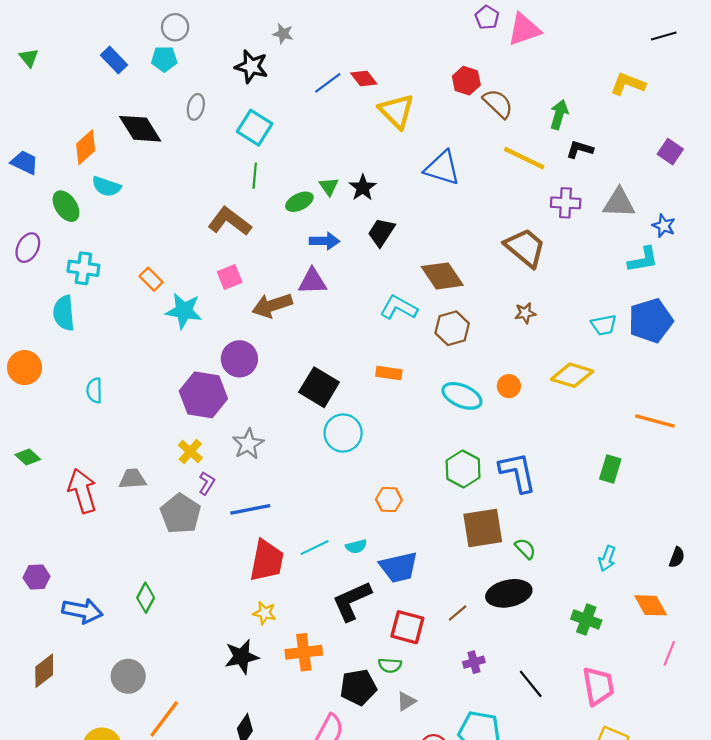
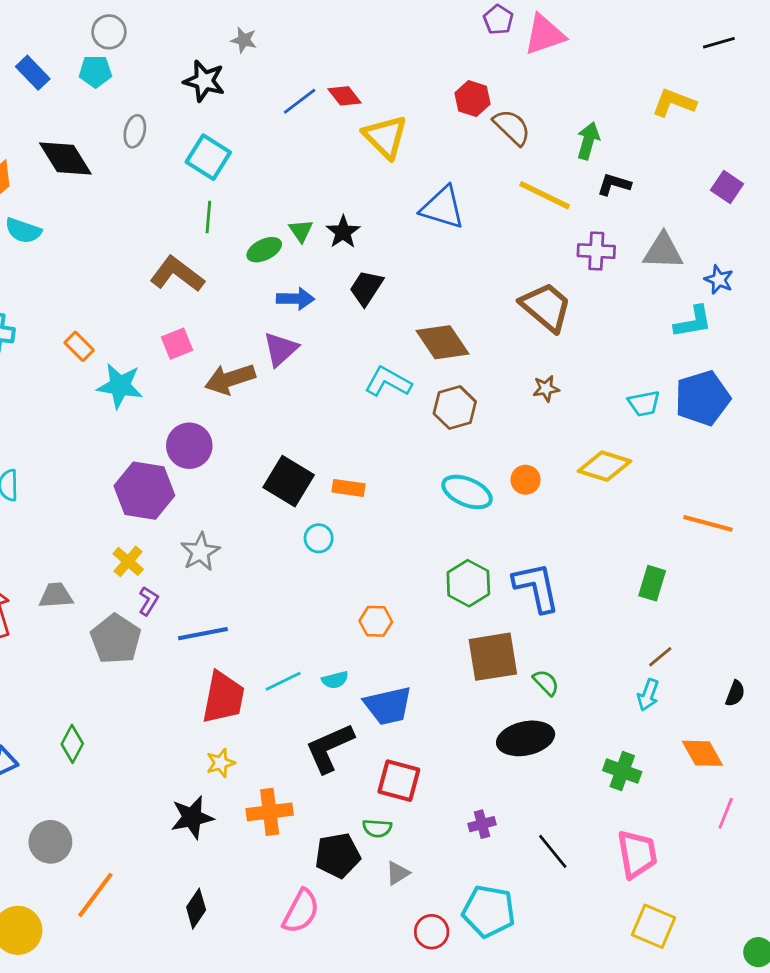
purple triangle: (313, 281) -> (280, 349), turned -40
orange rectangle: (389, 373) -> (349, 488), moved
cyan circle: (343, 433) -> (319, 538), size x0.6
yellow star: (265, 613) -> (221, 763), turned -30
brown line: (458, 613) -> (660, 657), moved

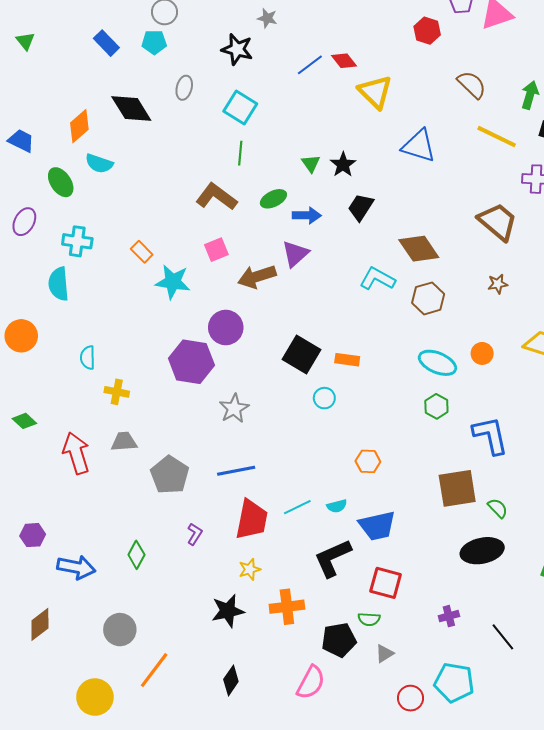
red hexagon: (472, 99) -> (427, 31), moved
green ellipse: (264, 250) -> (273, 199), moved
yellow cross: (128, 561) -> (117, 392), moved, turned -30
green hexagon: (468, 583) -> (436, 406), moved, size x0.7
purple L-shape: (148, 601) -> (195, 534), moved

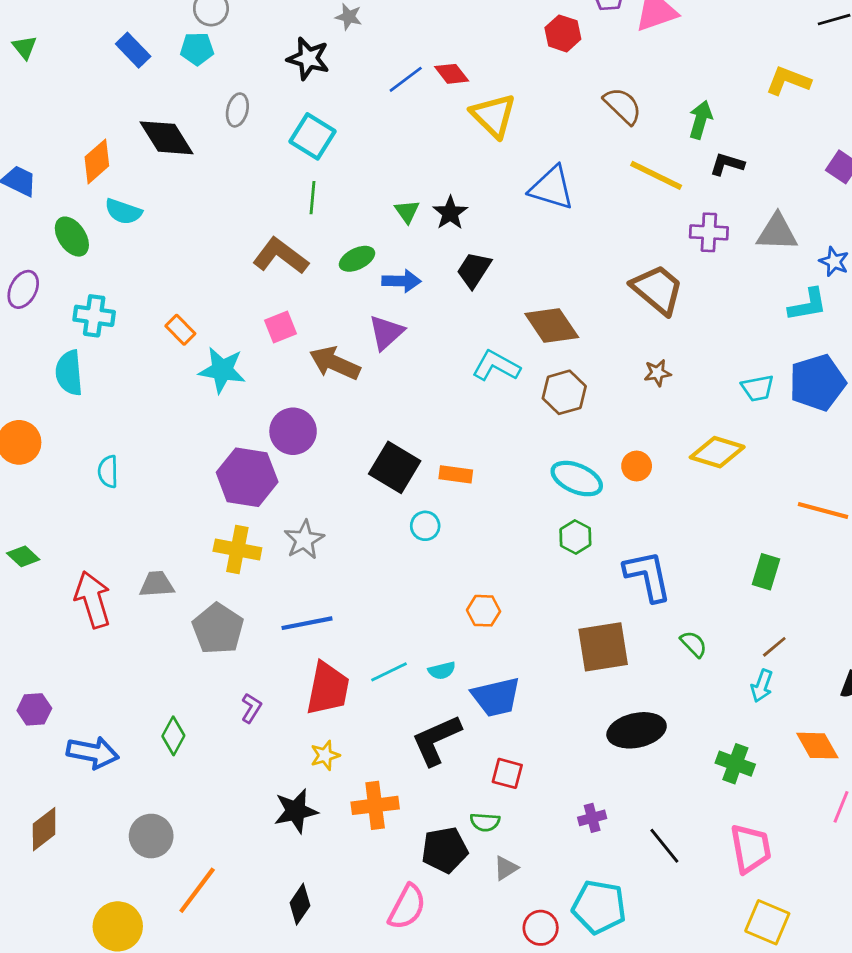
brown arrow: (257, 277) -> (335, 363), turned 42
yellow cross: (117, 392) -> (237, 549), moved, size x1.4
green semicircle: (498, 508) -> (694, 644), moved
red square: (386, 583) -> (507, 773), size x0.7

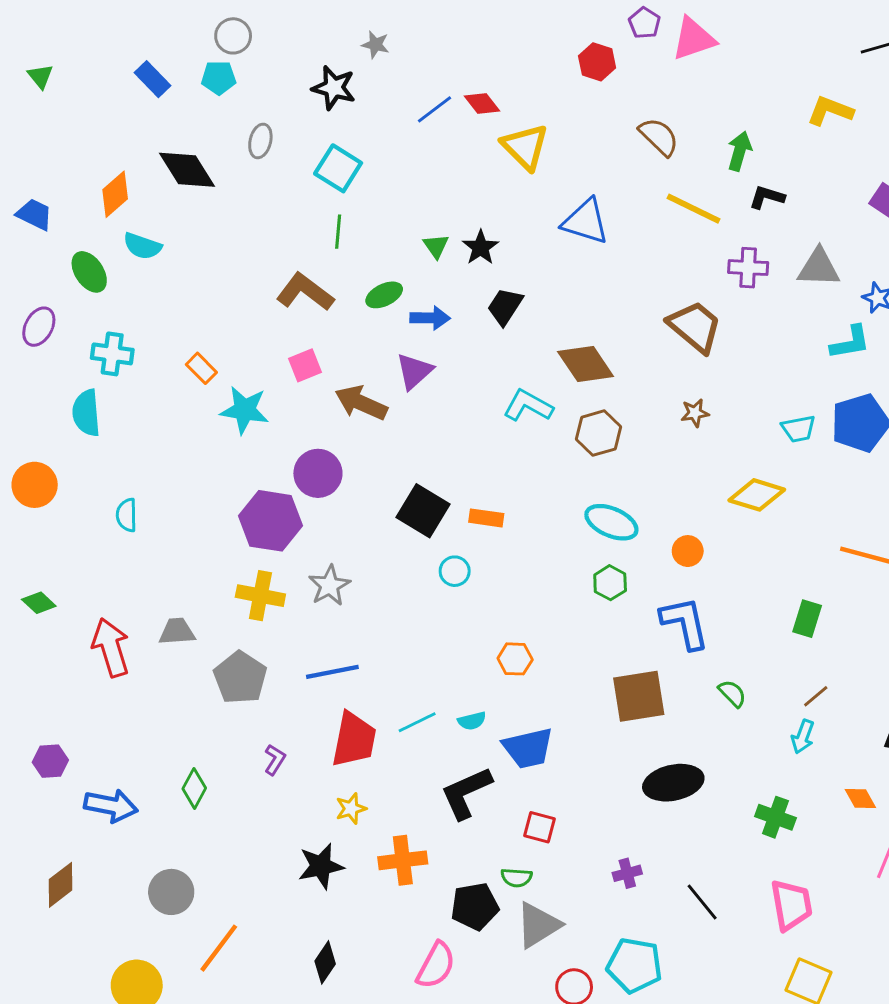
orange circle: (637, 466) -> (688, 551), moved
orange diamond: (817, 746) -> (860, 798), size x0.7
gray triangle: (506, 868) -> (538, 925), size x1.8

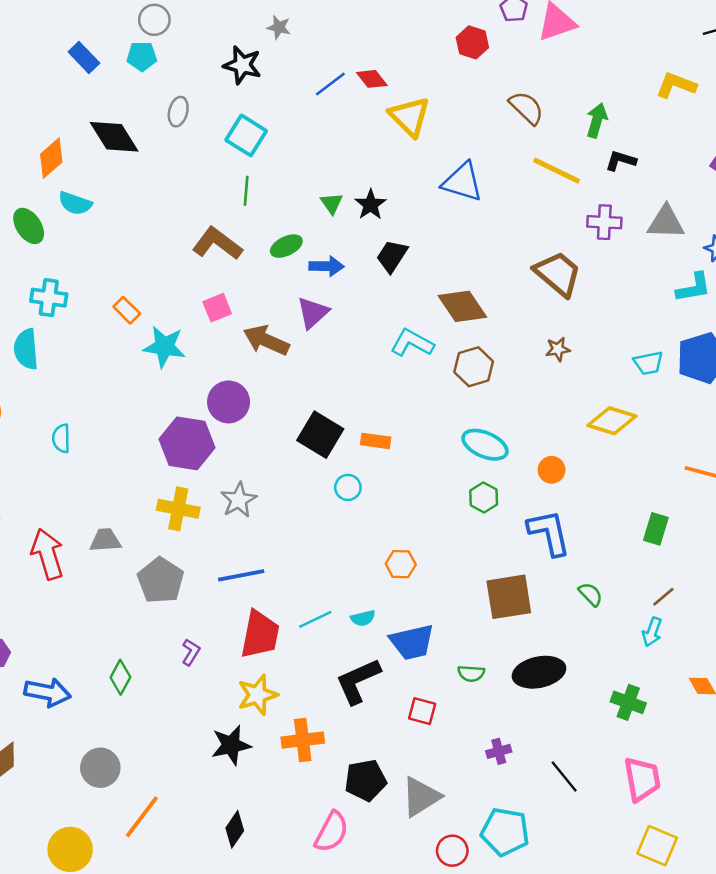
yellow star: (351, 809) -> (257, 695), size x1.5
green semicircle: (516, 878) -> (471, 673), moved

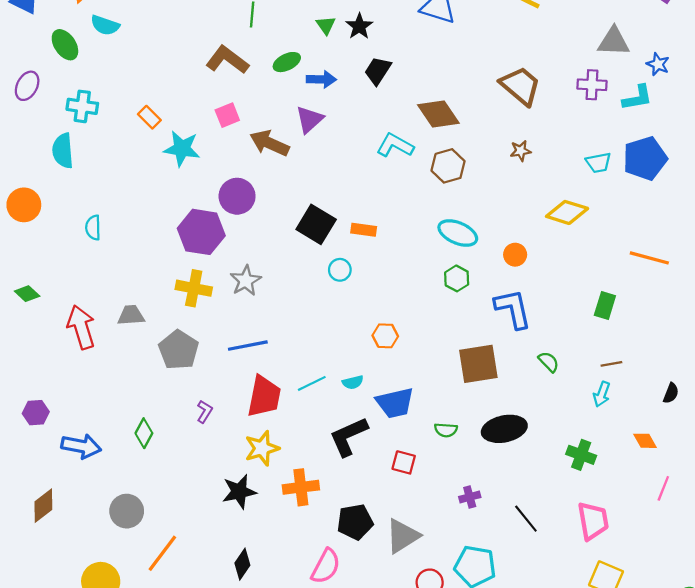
purple cross: (604, 222) -> (592, 85), moved
brown line: (663, 597) -> (611, 364), turned 30

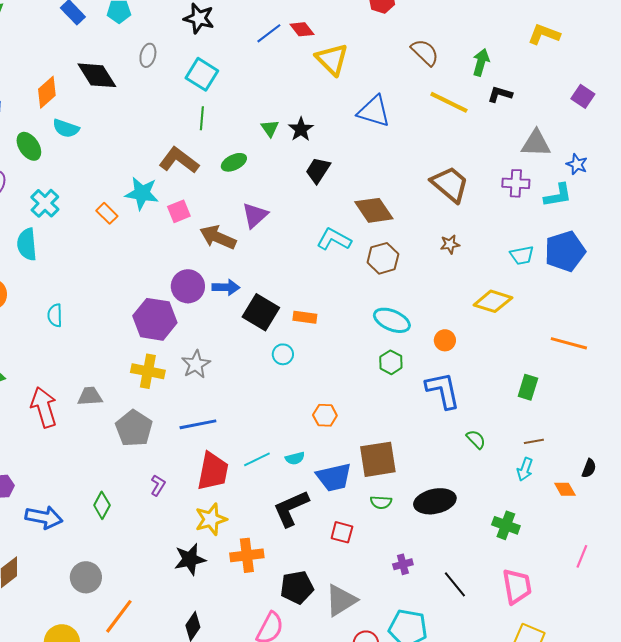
blue arrow: (321, 79) -> (226, 287), moved
cyan cross: (82, 106) -> (45, 203), turned 36
cyan star: (182, 149) -> (142, 193), moved
brown square: (478, 364) -> (378, 459), moved
orange diamond: (645, 441) -> (565, 489), moved

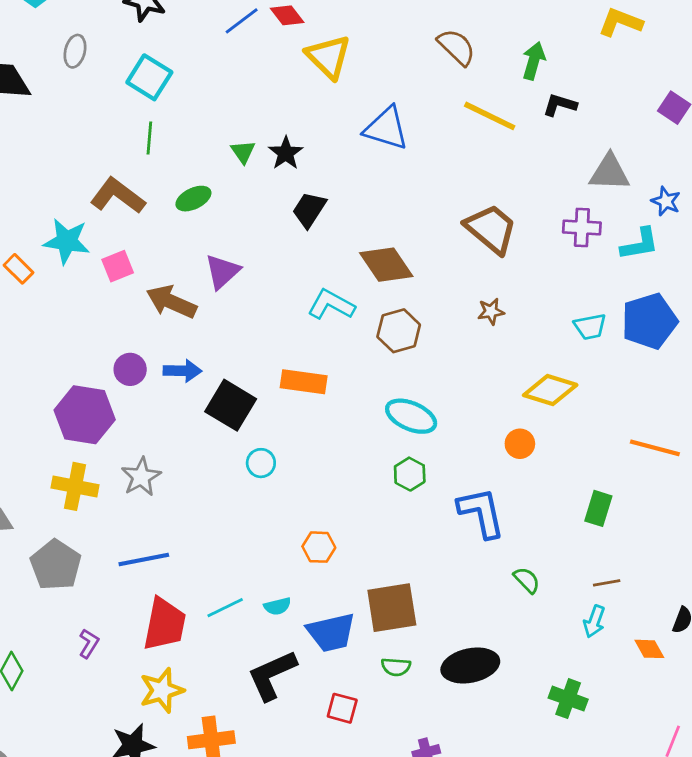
purple circle: (188, 286) -> (130, 369), size x0.7
orange rectangle: (305, 317) -> (304, 382), moved, size x1.4
orange circle: (445, 340) -> (520, 444), moved

